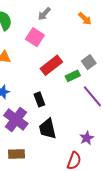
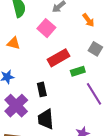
orange arrow: (85, 19) -> (88, 20), moved
gray square: (89, 62) -> (95, 49), moved, turned -32

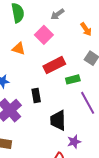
orange triangle: (14, 43) -> (19, 49), moved
black trapezoid: (46, 119) -> (58, 120), moved

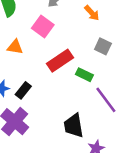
green rectangle: (73, 79) -> (84, 75), turned 48
black rectangle: (36, 96) -> (23, 90), moved, turned 56

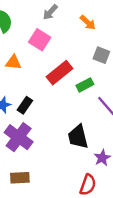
green rectangle: (84, 75) -> (85, 85), turned -49

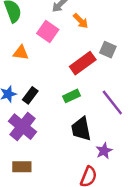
orange arrow: (88, 23) -> (81, 21), moved
red rectangle: (60, 73) -> (83, 63), moved
green rectangle: (85, 85) -> (72, 96), moved

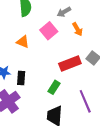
black rectangle: (30, 95) -> (21, 78), turned -48
green rectangle: (72, 96) -> (54, 87), turned -48

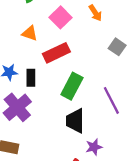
red rectangle: (70, 63) -> (56, 53), moved
green rectangle: (54, 87) -> (72, 86), size x1.5

